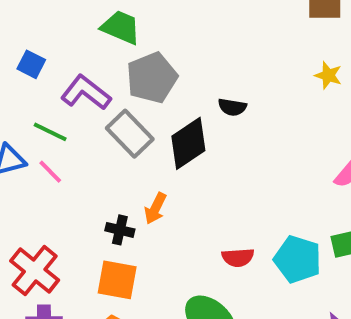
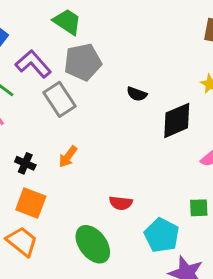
black diamond: (188, 143) -> (177, 120), moved
black cross: (120, 230) -> (25, 163), moved
cyan pentagon: (298, 259) -> (162, 235), moved

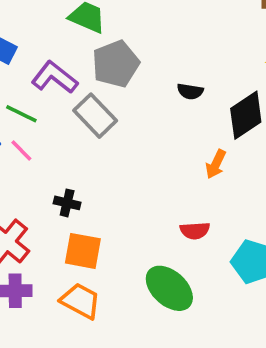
orange arrow: (68, 157) -> (216, 164), moved

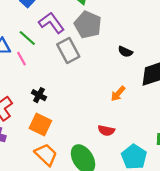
gray pentagon: (116, 64) -> (88, 25), turned 30
orange arrow: (216, 164) -> (118, 94), moved
orange trapezoid: (81, 301) -> (46, 155), moved

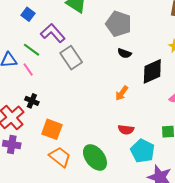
gray pentagon: (88, 25) -> (119, 24), moved
black cross: (39, 95) -> (32, 101), moved
red semicircle: (106, 130) -> (126, 130), moved

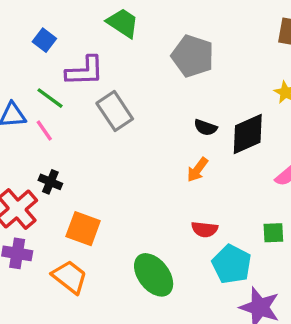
purple L-shape: (53, 33) -> (85, 71), turned 130
black semicircle: (125, 53) -> (205, 128), moved
orange trapezoid: (60, 157) -> (70, 277), moved

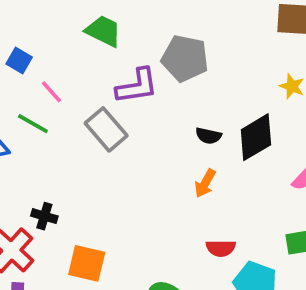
purple L-shape: (85, 71) -> (137, 86), moved
pink line: (44, 130) -> (52, 92), moved

